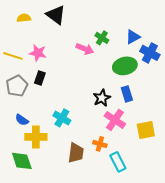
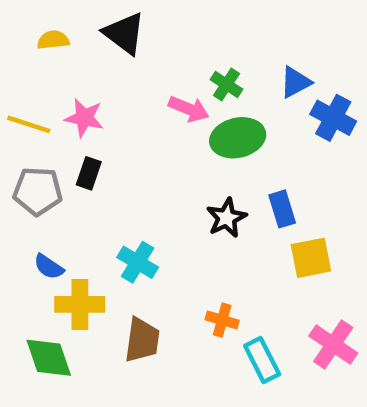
green ellipse: (125, 66) -> (238, 138), moved
gray pentagon: (17, 86) -> (38, 191), turned 30
pink cross: (115, 120) -> (333, 344), moved
yellow square: (146, 130) -> (311, 258), moved
brown trapezoid: (76, 153) -> (142, 340), moved

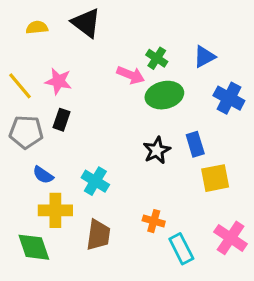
blue cross: (333, 118) -> (229, 98), moved
yellow line: (29, 124) -> (20, 86), turned 32
blue semicircle: (49, 267) -> (43, 175), moved

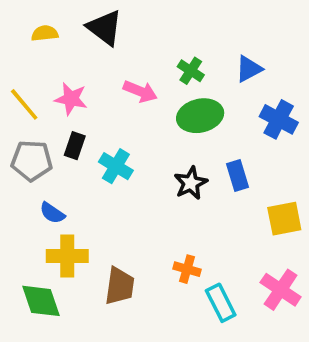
pink arrow: (131, 75) -> (140, 91), moved
yellow square: (215, 178) -> (284, 219), moved
cyan cross: (95, 181) -> (116, 166), moved

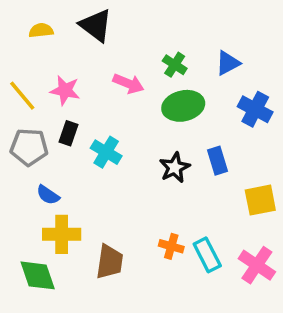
cyan rectangle: (221, 303) -> (207, 255), moved

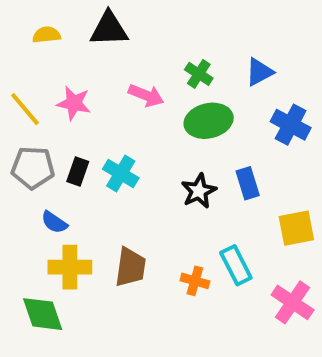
black triangle: (96, 25) -> (109, 29), turned -39
black rectangle: (68, 133) -> (78, 172), moved
cyan rectangle: (207, 255) -> (236, 265), moved
brown trapezoid: (110, 262) -> (130, 267), moved

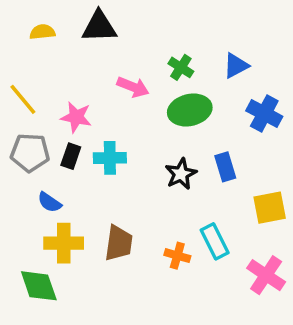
pink star: (74, 103) -> (76, 117), moved
cyan cross: (121, 173) -> (110, 158), turned -32

